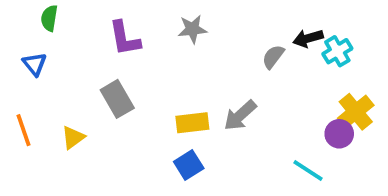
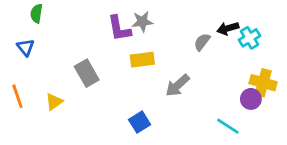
purple L-shape: (124, 38) -> (119, 28), moved
yellow cross: (356, 112) -> (263, 83), turned -35
yellow rectangle: (192, 123) -> (142, 60), moved

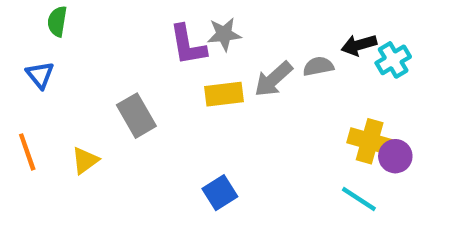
gray semicircle: (202, 42) -> (318, 66), turned 42
yellow cross: (263, 83) -> (370, 141), moved
gray arrow: (178, 85) -> (273, 79), moved

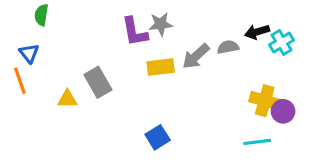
orange line: (27, 152) -> (20, 81), moved
yellow triangle: (85, 160) -> (67, 99), moved, turned 35
cyan line: (359, 199) -> (257, 142), turned -40

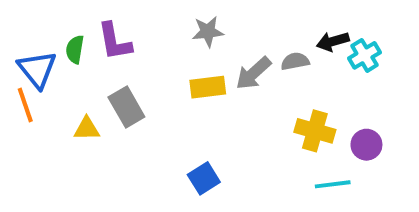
green semicircle: (41, 15) -> (75, 49), moved
purple L-shape: (135, 32) -> (115, 42), moved
blue triangle: (29, 53) -> (37, 69), size x1.5
yellow cross: (265, 101) -> (315, 131), moved

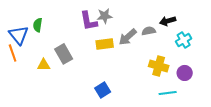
purple L-shape: (115, 42) -> (89, 21), moved
cyan cross: (364, 55) -> (184, 40), moved

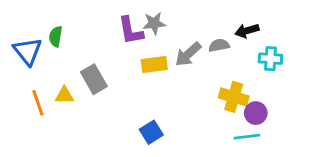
cyan cross: (184, 40) -> (270, 59), turned 35
orange line: (13, 53) -> (38, 103), moved
purple circle: (185, 73) -> (256, 113), moved

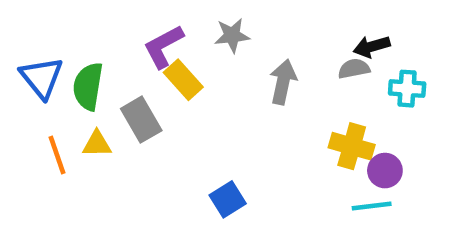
purple L-shape: (131, 31) -> (163, 46), moved, turned 72
green semicircle: (56, 37) -> (88, 86), moved, size x1.5
gray semicircle: (219, 45) -> (354, 69), moved
gray arrow: (188, 54) -> (283, 82), turned 144
yellow rectangle: (154, 65) -> (183, 80), moved, turned 55

